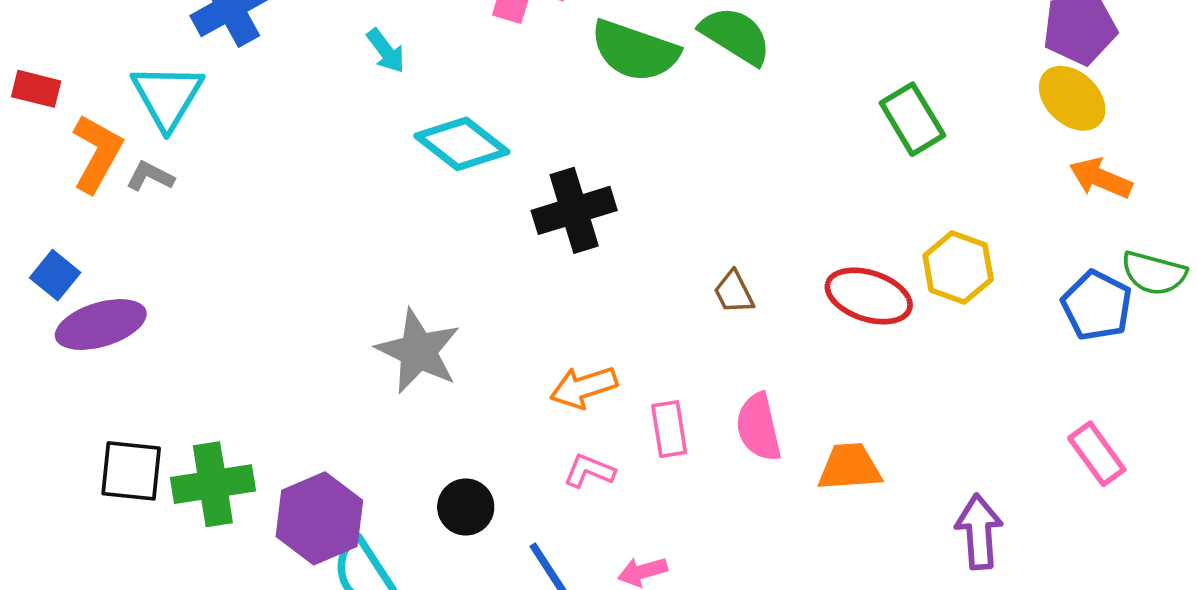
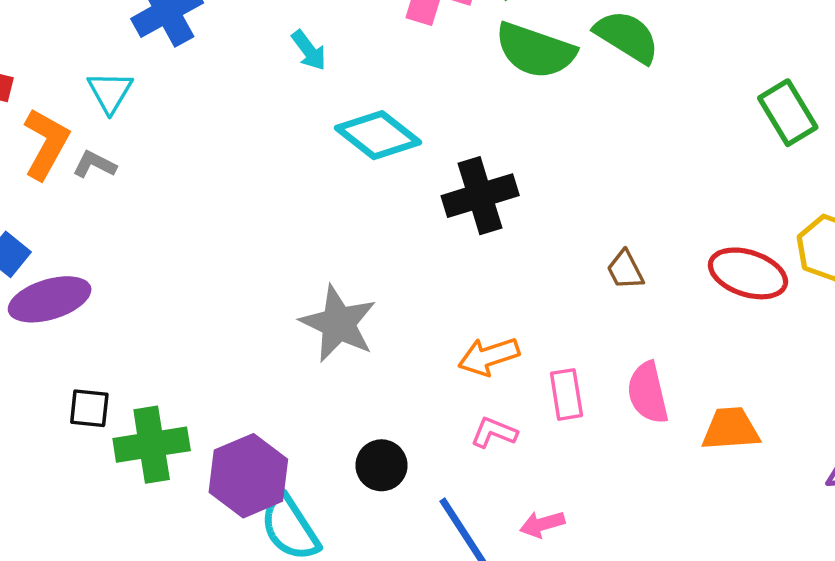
cyan triangle: (167, 96) -> (110, 92), size x0.7
black square: (131, 471) -> (89, 408), moved, size x0.7

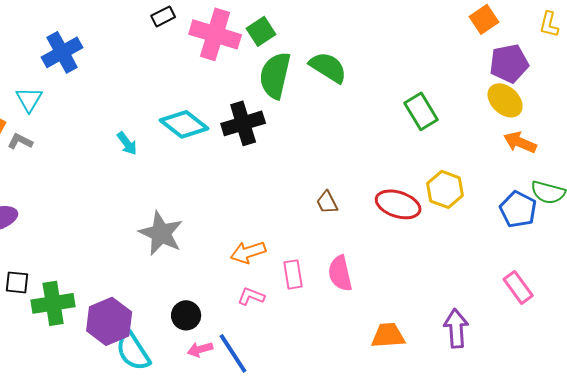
cyan arrow: (309, 50) -> (127, 143), moved
green semicircle: (535, 50) -> (275, 75), turned 84
black cross: (480, 196) -> (243, 123), moved
orange trapezoid: (731, 429) -> (388, 335), moved
pink arrow: (542, 524) -> (200, 349), moved

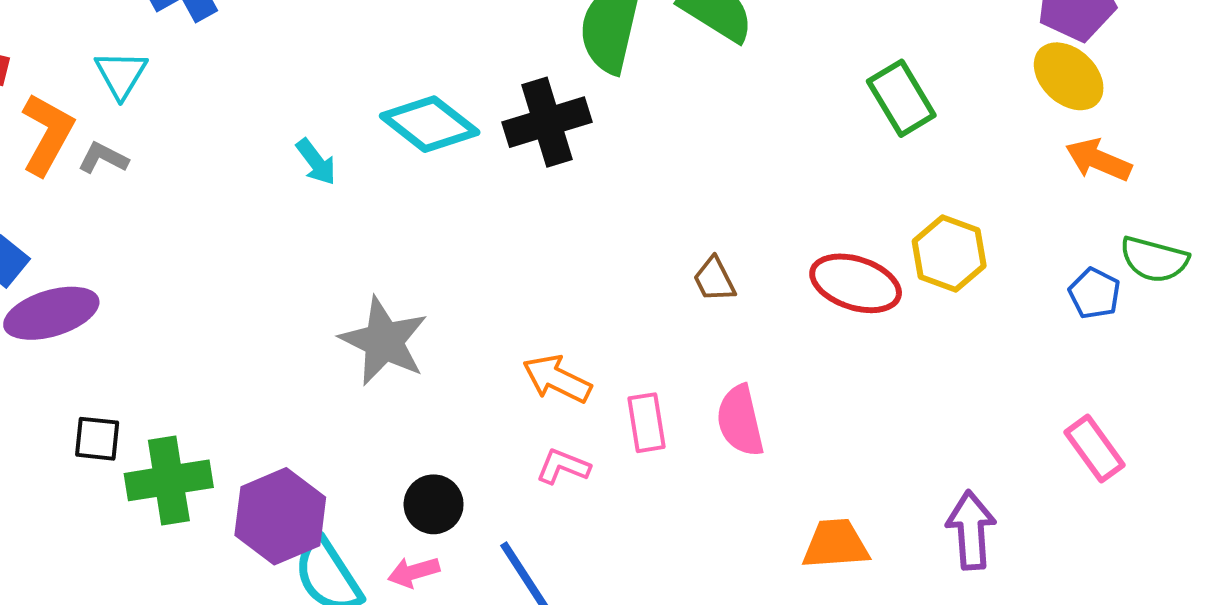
blue pentagon: (518, 209) -> (1094, 293), size x0.7
orange arrow: (248, 252) -> (557, 379), turned 44
pink arrow: (200, 349) -> (414, 572), moved

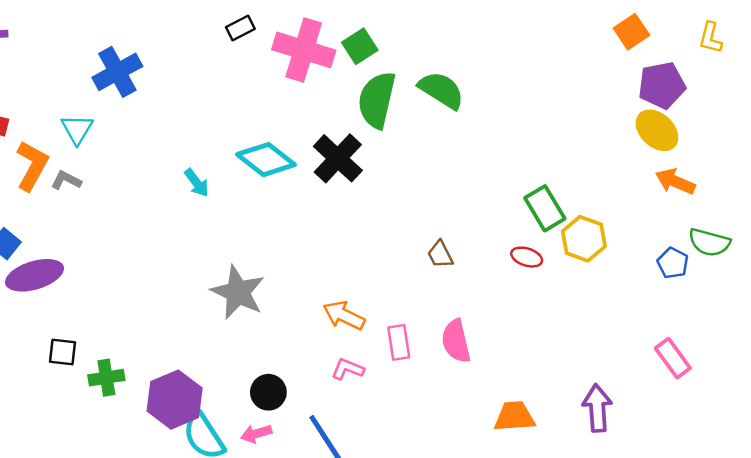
green rectangle: (901, 98) -> (545, 208), moved
black cross: (547, 122) -> (338, 158), turned -30
red ellipse: (856, 283) -> (527, 257), size x0.6
green cross: (169, 480) -> (106, 378), size x0.7

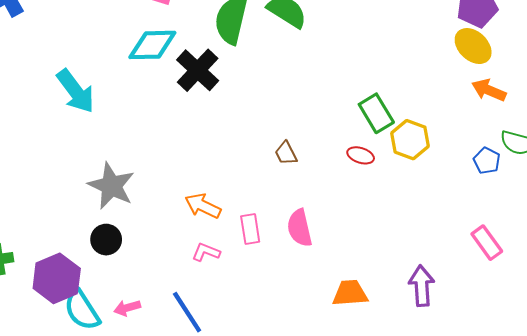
cyan diamond: (266, 160) -> (152, 45), moved, turned -39
cyan arrow: (197, 183) -> (76, 91), size x1.8
black circle: (268, 392) -> (106, 240), moved

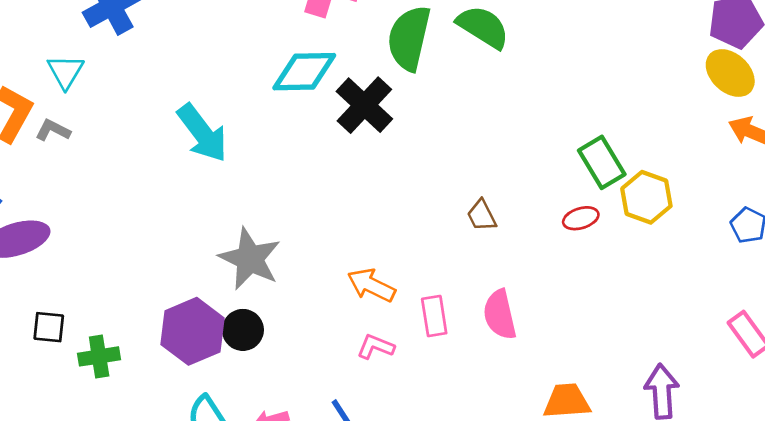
red ellipse: (361, 155) -> (581, 218), turned -35
purple hexagon: (57, 278) -> (193, 331), moved

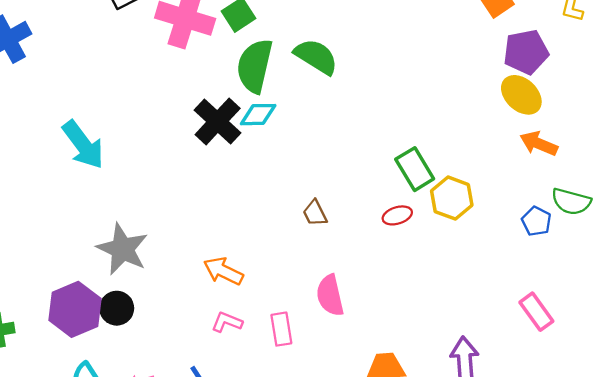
cyan diamond: (304, 72) -> (258, 115), moved, size x0.7
pink rectangle: (434, 316) -> (281, 329), moved

